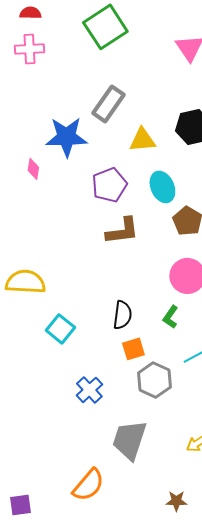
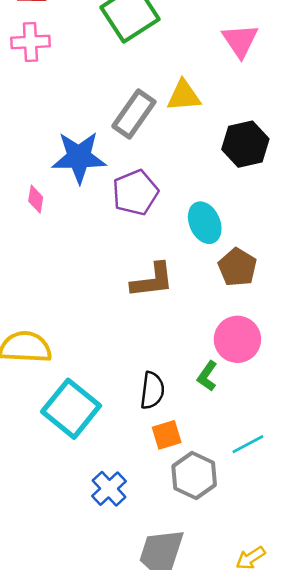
yellow triangle: (142, 140) -> (184, 96), moved
purple pentagon: (109, 185) -> (135, 193), moved
green L-shape: (170, 317) -> (207, 376), moved
cyan square: (60, 329) -> (71, 409), size x1.5

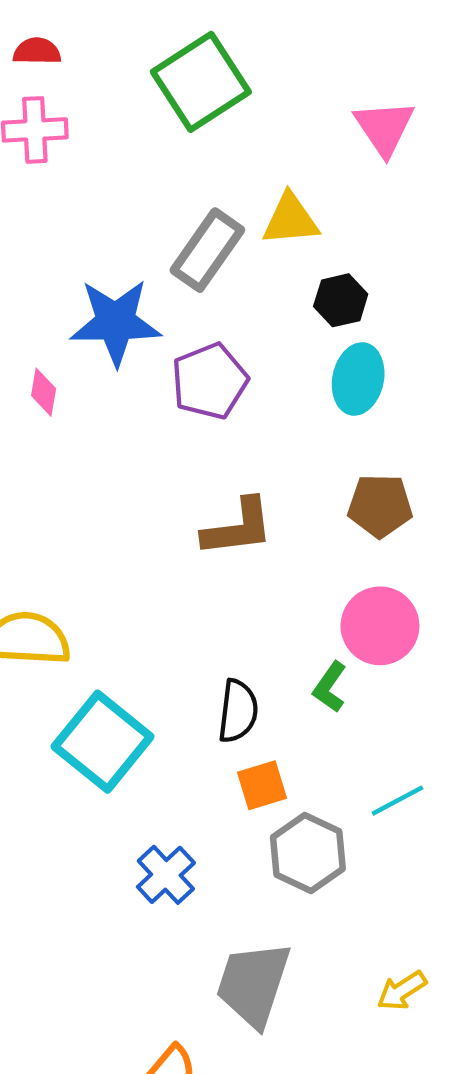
black hexagon: (245, 144) -> (341, 300), moved, size x0.7
cyan ellipse: (205, 223) -> (358, 379), moved, turned 36
brown pentagon: (237, 267) -> (380, 506), turned -30

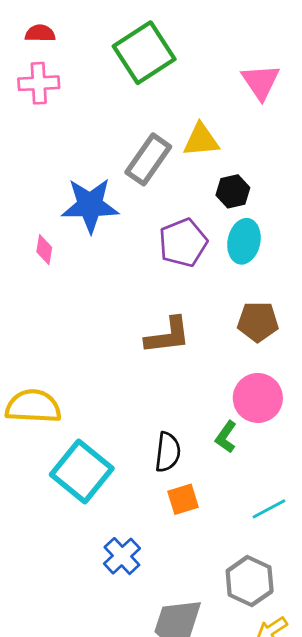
purple pentagon: (210, 381) -> (183, 243), moved
gray hexagon: (308, 853) -> (250, 581), moved

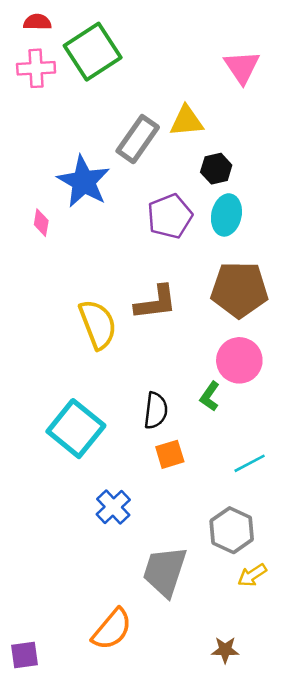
green square: (144, 53) -> (93, 52), moved
blue star: (90, 205) -> (84, 182), turned 30
brown pentagon: (258, 322) -> (239, 290), size x1.5
yellow semicircle: (33, 406) -> (98, 324), moved, turned 66

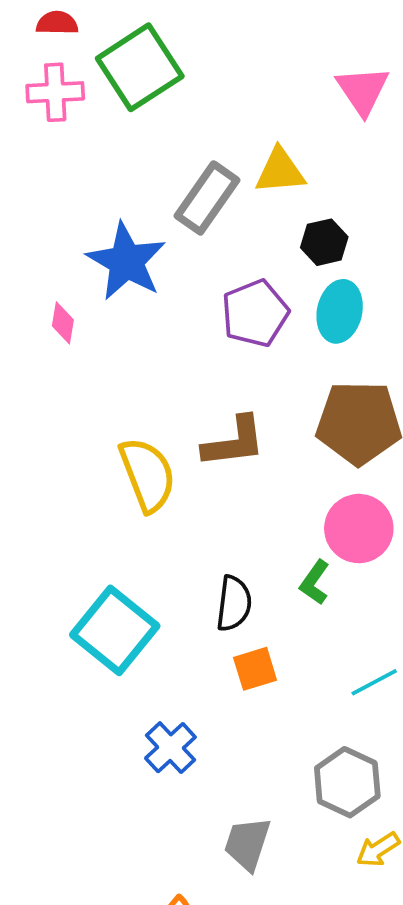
gray trapezoid: (165, 571) -> (247, 844), size x0.7

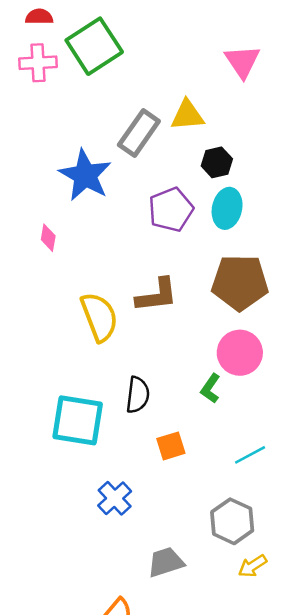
pink diamond: (63, 323) -> (48, 238), moved
black semicircle: (234, 603) -> (138, 395), moved
cyan square: (115, 630) -> (78, 420), turned -30
gray trapezoid: (247, 844) -> (166, 562), turned 54

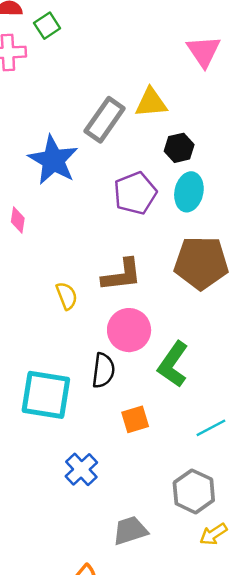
green square: (94, 46) -> (47, 26), moved, size x0.5
yellow semicircle: (99, 317) -> (67, 296), size x0.6
pink circle: (240, 353) -> (129, 330), moved
green L-shape: (210, 388) -> (173, 364), size x1.6

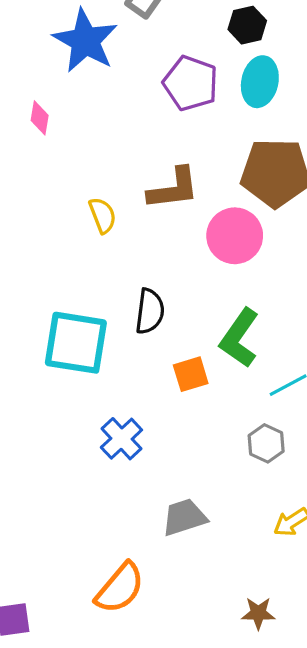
purple pentagon: (135, 193) -> (191, 83), turned -30
pink circle: (129, 330) -> (235, 236), moved
green L-shape: (173, 364) -> (239, 338), moved
gray hexagon: (194, 491) -> (266, 443), moved, size x0.7

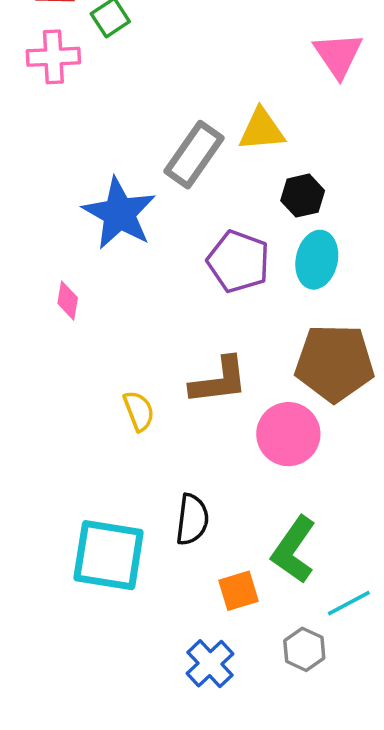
blue cross: (121, 439) -> (210, 664), moved
gray hexagon: (266, 443) -> (304, 649), moved

